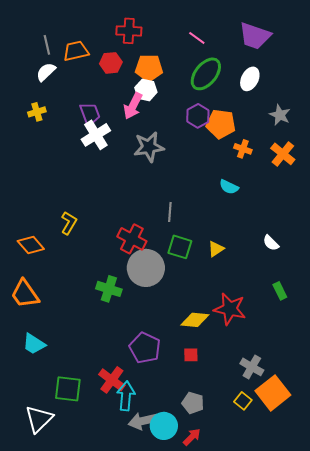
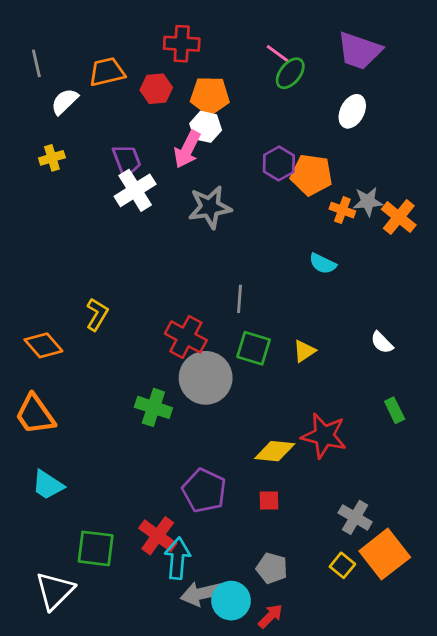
gray line: (47, 45) -> (36, 63), moved
green ellipse: (206, 74) -> (290, 73), moved, size x0.7
gray star: (280, 115) -> (368, 202), moved, turned -30

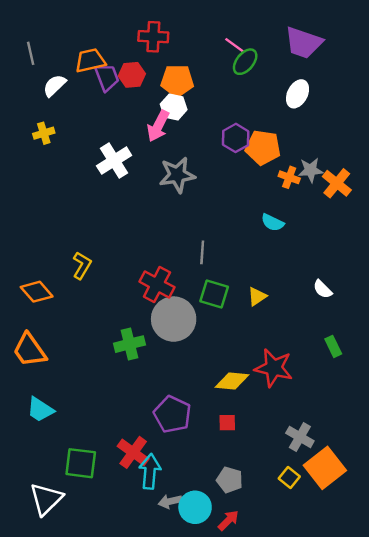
purple trapezoid: (127, 161) -> (107, 77), moved
green cross: (153, 407) -> (130, 344), turned -32
gray arrow: (201, 594) -> (170, 501), size x0.7

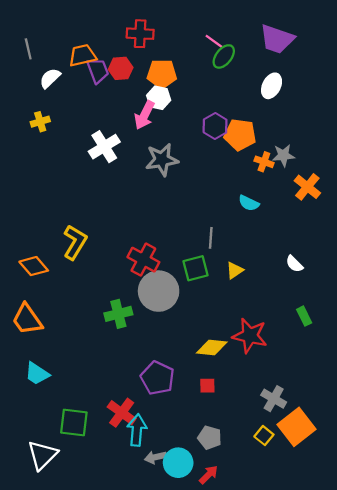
orange cross: (337, 183) -> (307, 187), moved
gray line: (202, 252) -> (211, 238), moved
yellow L-shape: (82, 265) -> (75, 242), size x1.4
green square: (214, 294) -> (196, 268), turned -32

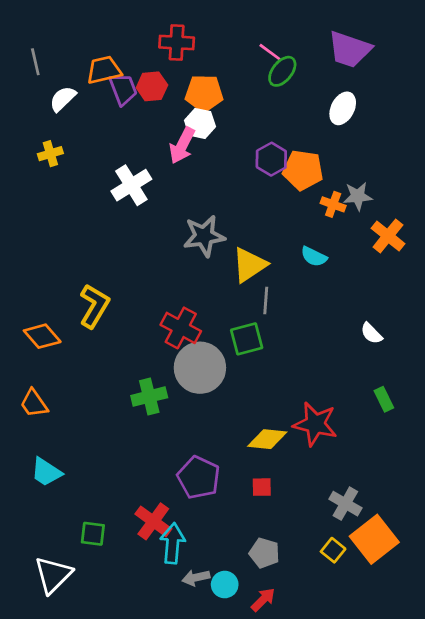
gray star: (162, 160) -> (204, 236), moved
yellow triangle: (235, 270) -> (249, 265), moved, size x1.6
orange trapezoid: (27, 319) -> (34, 403), size x0.7
green square: (74, 422) -> (93, 534), size x0.7
cyan circle: (178, 463) -> (225, 585), size x0.7

